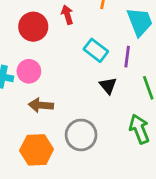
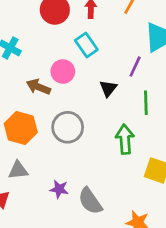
cyan rectangle: (96, 50) -> (86, 45), moved
pink circle: (29, 71) -> (63, 72), moved

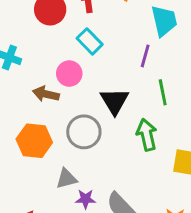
black triangle: (108, 88) -> (115, 101), moved, size x1.5
gray triangle: (18, 170) -> (67, 179), moved

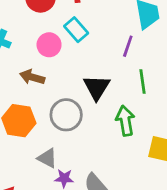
pink circle: (69, 74) -> (49, 45), moved
gray triangle: (67, 179) -> (47, 158), turned 40

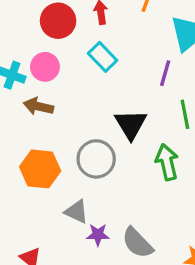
pink circle: (49, 45) -> (45, 67), moved
brown arrow: (32, 77) -> (38, 106), moved

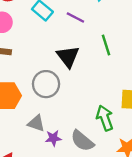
purple line: (165, 73) -> (75, 17), moved, turned -72
green arrow: (167, 162) -> (105, 118), moved

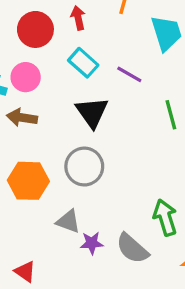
black triangle: (68, 57) -> (92, 112), moved

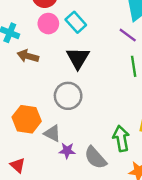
purple line: (129, 74) -> (128, 35), moved
pink circle: (26, 77) -> (48, 24), moved
orange hexagon: (28, 181) -> (27, 119), moved

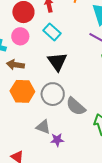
pink circle: (48, 24) -> (20, 36), moved
orange hexagon: (27, 119) -> (22, 91), moved
gray semicircle: (95, 158) -> (76, 106), moved

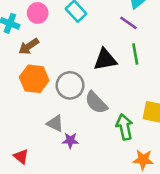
black triangle: (57, 62) -> (105, 60), moved, turned 50
brown arrow: (15, 65) -> (29, 46), turned -48

